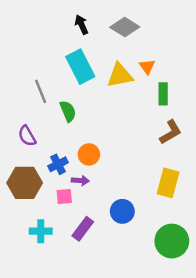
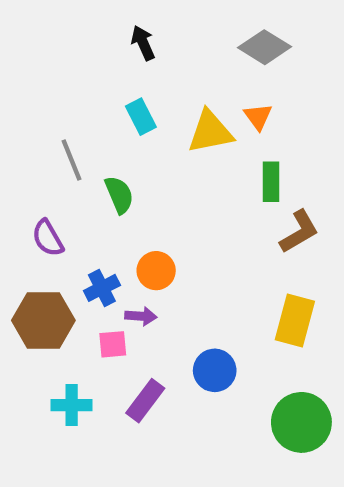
gray diamond: (125, 27) -> (265, 47), moved
cyan rectangle: (80, 67) -> (141, 117), size x0.6
green rectangle: (163, 94) -> (271, 182), moved

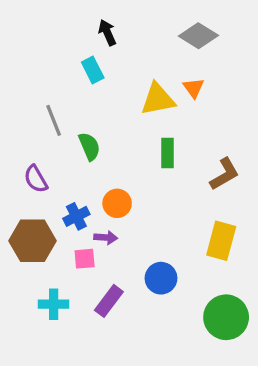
cyan rectangle: (141, 117) -> (93, 70), moved
green rectangle: (271, 182) -> (168, 153), moved

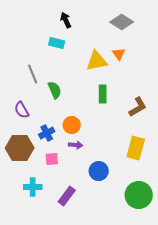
cyan rectangle: (93, 70) -> (57, 43), turned -49
purple arrow: (106, 238) -> (76, 145), moved
purple rectangle: (109, 301) -> (67, 196), moved

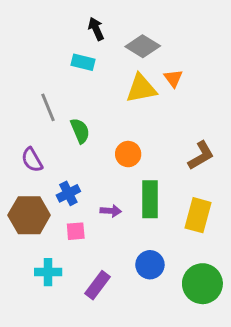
gray diamond: (122, 22) -> (143, 46), moved
green rectangle: (103, 94) -> (150, 199), moved, size x1.4
orange circle: (72, 125) -> (128, 154), moved
blue circle: (99, 171) -> (150, 265), moved

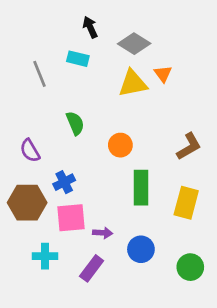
gray line: (48, 107) -> (40, 74), moved
purple arrow: (111, 211) -> (103, 233), moved
pink square: (76, 231) -> (71, 218), size x1.6
green circle: (202, 284) -> (190, 267), size x0.7

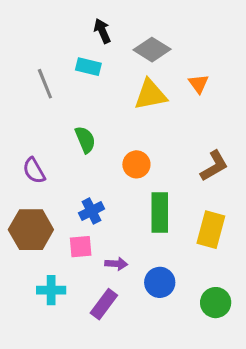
orange triangle: (163, 74) -> (199, 84), moved
blue cross: (64, 182) -> (91, 211), moved
pink square: (71, 218) -> (81, 247), size x0.7

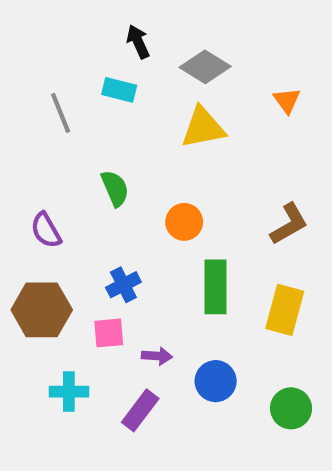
orange triangle: (199, 84) -> (287, 100), moved

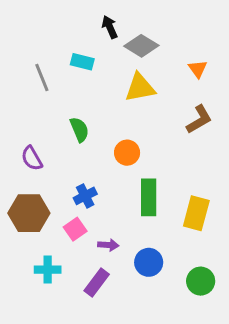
black arrow: (138, 42) -> (110, 27), moved
brown L-shape: (289, 224) -> (199, 119), moved
pink square: (109, 333) -> (75, 229), turned -30

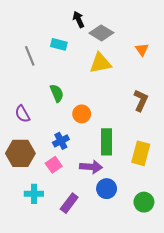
brown L-shape: (199, 119) -> (141, 100), moved, turned -35
orange circle: (127, 153) -> (82, 114), moved
purple arrow: (108, 245) -> (91, 167), moved, size x1.5

